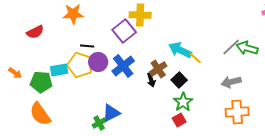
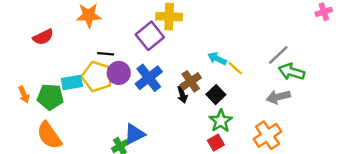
green arrow: (247, 48) -> (291, 72), moved
cyan arrow: (180, 50) -> (217, 59), size x0.7
orange arrow: (15, 73) -> (24, 95), moved, turned 32
orange cross: (237, 112) -> (267, 135), moved, turned -30

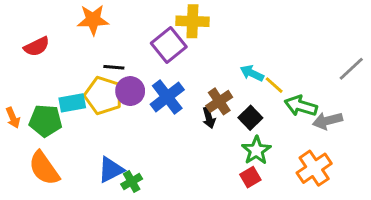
gray line: (278, 55) -> (351, 69), moved
green arrow: (291, 72) -> (301, 106), moved
blue triangle: (134, 134) -> (111, 170), moved

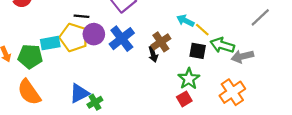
black square: (250, 118) -> (198, 51), moved, turned -36

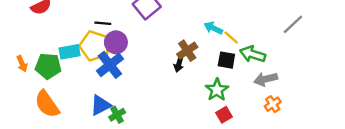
blue cross: (122, 39) -> (110, 65), moved
black arrow: (153, 54) -> (179, 64), turned 32
gray arrow: (242, 56) -> (266, 79), moved
orange cross: (232, 92) -> (273, 104), moved, size x0.6
red square: (184, 99) -> (224, 115), moved

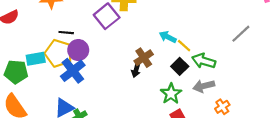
black square: (226, 60) -> (180, 66), turned 35
gray arrow: (266, 79) -> (204, 86), moved

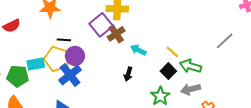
cyan arrow: (168, 37) -> (138, 50), moved
brown cross: (144, 58) -> (116, 34), moved

